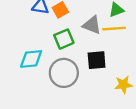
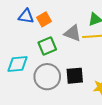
black square: (97, 60) -> (75, 76), moved

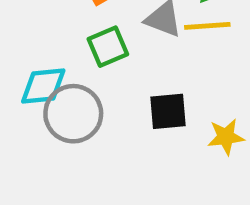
gray circle: (47, 77) -> (73, 114), moved

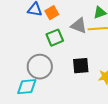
cyan diamond: (43, 86) -> (27, 87), moved

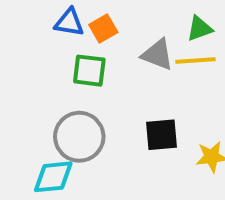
green square: (55, 38) -> (89, 71), moved, turned 30

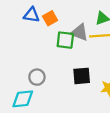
green square: (89, 71) -> (65, 40), moved
gray circle: (79, 137) -> (37, 77), size x0.6

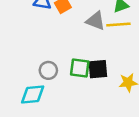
green square: (65, 40) -> (80, 68), moved

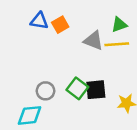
green square: (80, 68) -> (77, 88), turned 30

